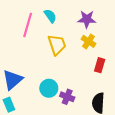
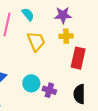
yellow cross: (89, 41) -> (66, 36), turned -32
red rectangle: (100, 65) -> (78, 58), size x1.5

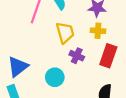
purple cross: (49, 90) -> (77, 56), moved

